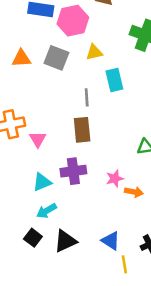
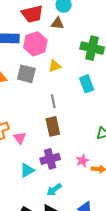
cyan rectangle: (114, 80) -> (87, 84), moved
cyan arrow: (47, 211) -> (54, 190), moved

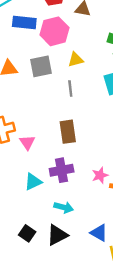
gray square: (26, 74) -> (41, 66), turned -30
gray line: (53, 101) -> (70, 89), moved
cyan arrow: (54, 190) -> (64, 207), turned -133

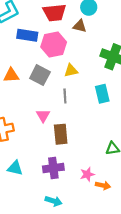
gray square: (41, 66) -> (40, 75), turned 36
pink triangle: (27, 142) -> (43, 116), moved
cyan triangle: (33, 182) -> (15, 168), moved, turned 35

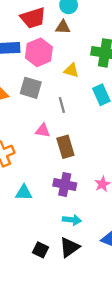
yellow triangle: (71, 71) -> (71, 70), moved, turned 40
pink triangle: (43, 116) -> (43, 131), turned -40
purple cross: (53, 168) -> (65, 185), turned 30

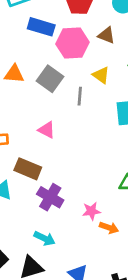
brown triangle: (63, 27) -> (106, 35), moved
gray line: (62, 105) -> (80, 96), moved
brown rectangle: (65, 147) -> (28, 169), moved, turned -70

